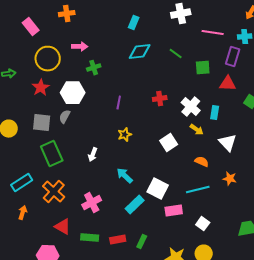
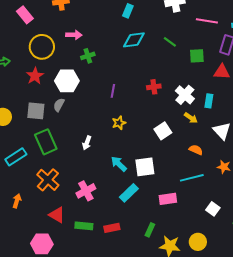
cyan rectangle: (22, 183) -> (16, 157), moved
white square: (158, 189) -> (145, 167), moved, turned -35
white square: (203, 224) -> (213, 209), moved
green rectangle: (142, 242) -> (150, 230), moved

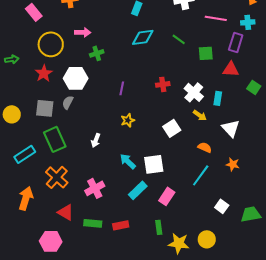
cyan line: (192, 178) -> (201, 175), turned -40
pink rectangle: (168, 199) -> (167, 196), moved, turned -48
orange arrow: (17, 201) -> (26, 198), size x1.6
green rectangle: (150, 230) -> (159, 227), turned -32

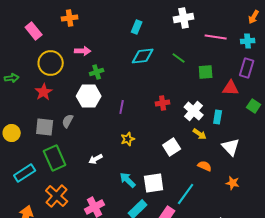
purple rectangle: (236, 42) -> (247, 68), moved
white hexagon: (76, 78) -> (89, 96), moved
white arrow: (96, 140) -> (96, 159), turned 40
cyan line: (201, 175) -> (186, 194), moved

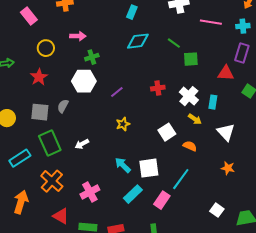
yellow circle: (51, 63) -> (46, 48), size x0.7
green square: (206, 72) -> (191, 59), moved
purple line: (122, 107) -> (117, 92), turned 40
white arrow: (96, 159) -> (82, 144), moved
orange semicircle: (205, 166) -> (190, 146), moved

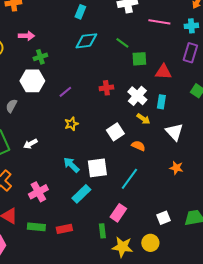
red triangle: (226, 73) -> (163, 72), moved
pink rectangle: (162, 200) -> (118, 213), moved
white square: (217, 210) -> (163, 218), moved, turned 32

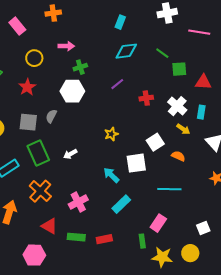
purple line: (65, 92) -> (117, 84), moved
white square: (97, 168) -> (136, 163), moved
cyan line: (129, 179) -> (169, 189), turned 55

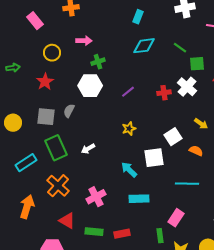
purple line: (117, 84) -> (128, 92), moved
white cross: (177, 106) -> (187, 87), moved
cyan rectangle: (121, 204) -> (139, 199), turned 42

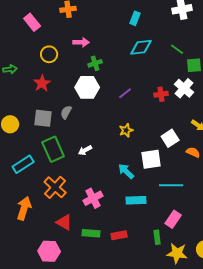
cyan line: (187, 184) -> (171, 185), moved

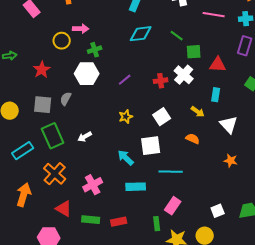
yellow circle: (49, 54) -> (62, 41), moved
white square: (170, 138) -> (162, 117), moved

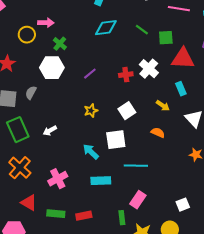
green cross: (95, 50) -> (60, 44), turned -32
green square: (194, 52) -> (166, 38), moved
red triangle: (218, 65) -> (183, 59), size x1.4
cyan rectangle: (216, 95) -> (181, 89), turned -32

